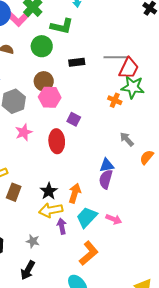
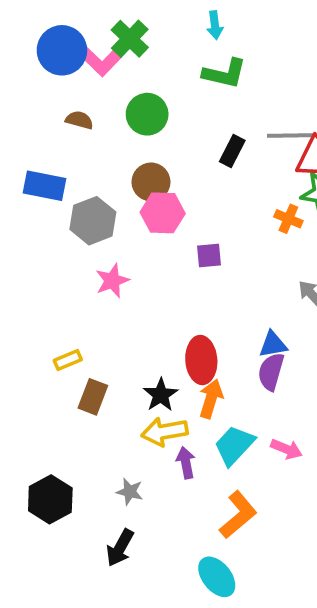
green L-shape: (62, 26) -> (225, 74), moved
black rectangle: (77, 62) -> (232, 151), moved, turned -56
purple square: (74, 119) -> (209, 255), turned -32
red ellipse: (57, 141) -> (201, 360), moved

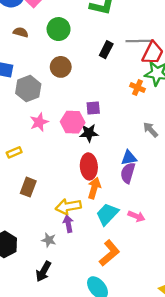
pink hexagon: (163, 213) -> (73, 122), moved
yellow rectangle: (68, 360) -> (14, 152), moved
black star: (161, 395) -> (89, 133), moved, turned 30
purple arrow: (186, 463) -> (68, 224), moved

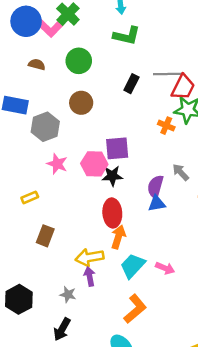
purple square: (93, 108) -> (117, 148), size x1.5
pink star: (39, 122) -> (57, 164), turned -30
purple semicircle: (128, 173) -> (155, 187), moved

